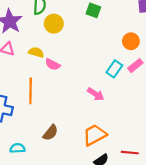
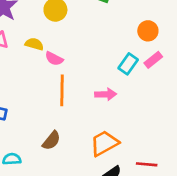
orange line: (31, 91) -> (62, 90), moved
pink arrow: (96, 94) -> (106, 94), turned -35

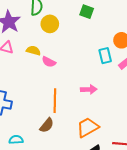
cyan rectangle: (128, 64) -> (105, 56), moved, turned -49
orange line: (62, 90) -> (55, 101), moved

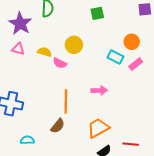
green square: (87, 12) -> (97, 13), turned -32
yellow circle: (50, 24) -> (74, 45), moved
cyan rectangle: (105, 56) -> (115, 57), turned -49

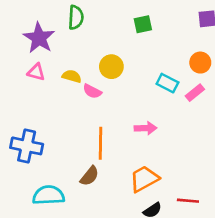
orange circle: (132, 42) -> (200, 63), moved
cyan semicircle: (27, 140) -> (48, 195), size x1.6

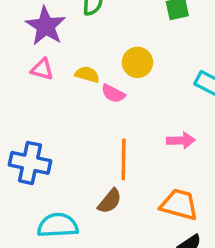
orange trapezoid: (144, 179) -> (179, 205), turned 44

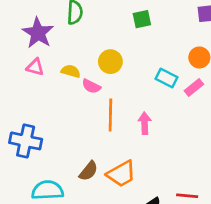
pink arrow: (181, 140) -> (145, 123), turned -90
orange line: (124, 159) -> (110, 115), moved
orange trapezoid: (179, 205) -> (121, 174), moved, turned 136

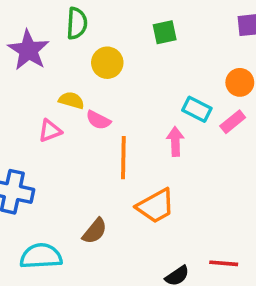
yellow circle: (110, 62) -> (107, 63), moved
pink triangle: (35, 67) -> (50, 131), moved, turned -36
pink arrow: (145, 123) -> (175, 141), moved
orange trapezoid: (121, 174) -> (156, 206), moved

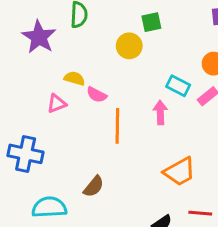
yellow circle: (107, 63) -> (129, 46), moved
orange trapezoid: (156, 206) -> (180, 172), moved

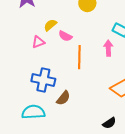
yellow semicircle: (74, 78) -> (50, 25), turned -56
blue cross: (26, 154) -> (43, 80), moved

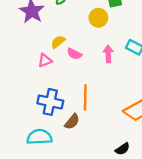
pink arrow: (108, 48) -> (108, 54), moved
orange line: (79, 57) -> (85, 98), moved

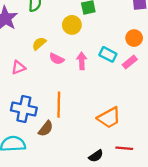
yellow semicircle: (58, 42) -> (39, 43), moved
pink semicircle: (74, 54) -> (57, 59), moved

